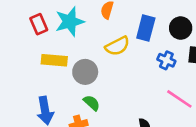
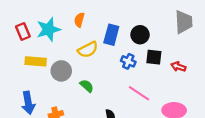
green semicircle: (92, 103) -> (87, 86), moved

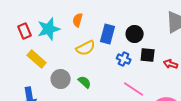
yellow rectangle: (36, 61) -> (37, 59), turned 36
gray circle: (61, 71) -> (61, 79), moved

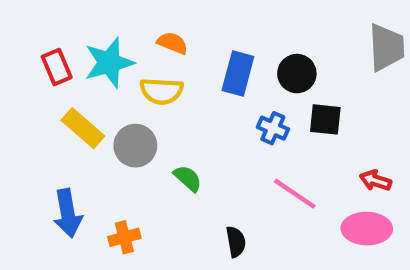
orange semicircle: (78, 20) -> (172, 43), turned 96
yellow semicircle: (86, 48) -> (162, 91), moved, turned 30
red arrow: (171, 64) -> (375, 181), moved
gray circle: (61, 79) -> (135, 146), moved

